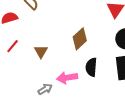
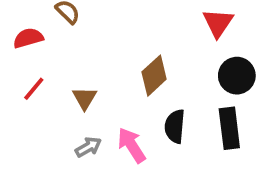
pink arrow: (67, 78) -> (132, 145), turned 66
gray arrow: (45, 89) -> (88, 147), moved

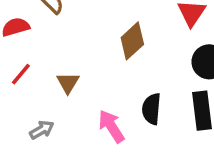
brown diamond: (154, 76) -> (132, 41), moved
gray arrow: (88, 147) -> (42, 130), moved

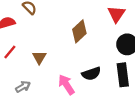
black semicircle: (151, 109) -> (91, 74), turned -114

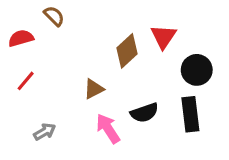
red triangle: (116, 14) -> (163, 37), moved
brown triangle: (39, 57) -> (94, 89), moved, turned 32

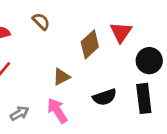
brown semicircle: (54, 16) -> (41, 21), moved
pink arrow: (108, 129) -> (57, 111), moved

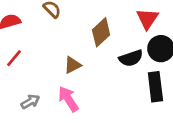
red triangle: (121, 32) -> (147, 19), moved
black semicircle: (105, 97) -> (131, 58), moved

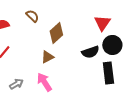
brown diamond: (101, 32) -> (56, 33), moved

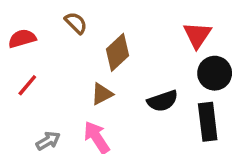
black semicircle: (90, 52) -> (163, 101), moved

